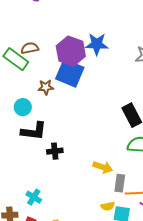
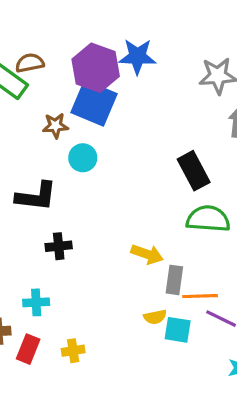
cyan circle: (23, 107) -> (83, 158), moved
black cross: (55, 151) -> (59, 246), moved
cyan cross: (34, 197) -> (36, 302), turned -35

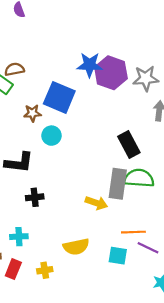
purple hexagon: (96, 68) -> (111, 73), moved
gray rectangle: (174, 280) -> (118, 184), moved, size x1.5
yellow semicircle: (155, 317) -> (76, 247), moved, size x1.6

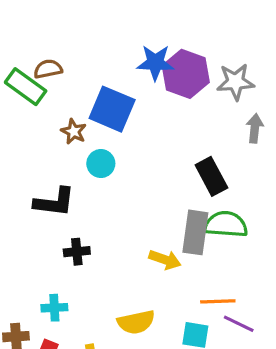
brown star: (32, 113) -> (74, 131), turned 30

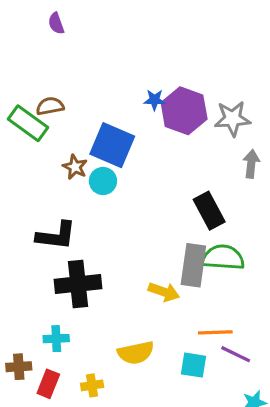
blue star: (155, 63) -> (154, 100), size x0.6
cyan circle: (101, 164) -> (103, 181), moved
black cross: (77, 252) -> (78, 284), size x1.8

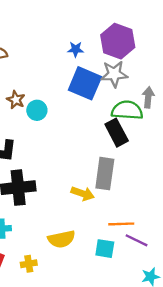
purple hexagon: (184, 111) -> (118, 41), moved
gray star: (232, 119) -> (114, 74), moved
blue square: (112, 145) -> (85, 83), moved
green semicircle: (223, 257) -> (127, 110), moved

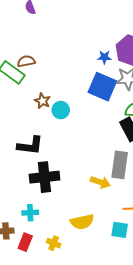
blue star: (76, 49) -> (104, 57), moved
yellow cross: (29, 264) -> (54, 243), turned 32

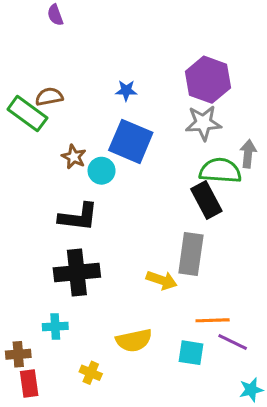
blue star: (104, 57) -> (126, 90), moved
blue square: (102, 87) -> (131, 141), moved
black L-shape: (30, 146) -> (78, 217), moved
red rectangle: (25, 242) -> (29, 384), moved, turned -30

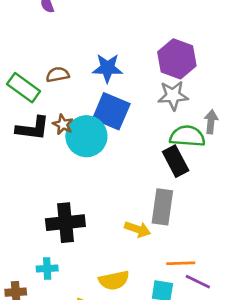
blue star: (126, 90) -> (107, 68), size x1.6
brown semicircle: (49, 97) -> (58, 75), moved
cyan circle: (102, 171) -> (86, 136), size x1.8
black L-shape: (78, 217) -> (33, 128), moved

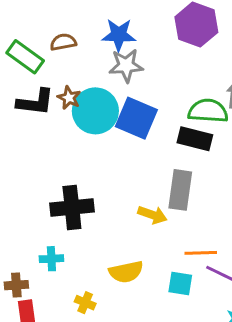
gray star: (173, 96) -> (126, 66), moved
blue square: (111, 111) -> (136, 118), moved
black rectangle: (176, 161) -> (195, 139), turned -48

